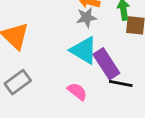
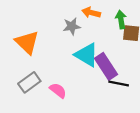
gray star: (86, 17) -> (72, 26), moved
pink semicircle: (77, 91) -> (58, 90), moved

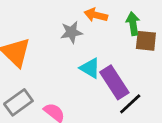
cyan triangle: (87, 55) -> (90, 68), size x0.7
black line: (119, 84) -> (130, 104), turned -54

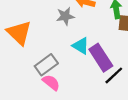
gray rectangle: (18, 102) -> (46, 65), moved

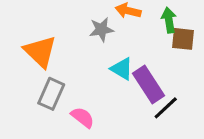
gray rectangle: (46, 65) -> (51, 94), moved, turned -30

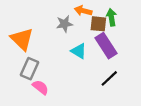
brown square: (183, 39) -> (98, 24), moved
purple rectangle: (148, 84) -> (106, 46), moved
pink semicircle: (83, 117) -> (40, 87), moved

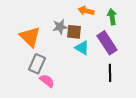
gray star: (65, 24) -> (60, 27), moved
brown square: (98, 24) -> (74, 32), moved
black line: (109, 78) -> (110, 73), turned -48

